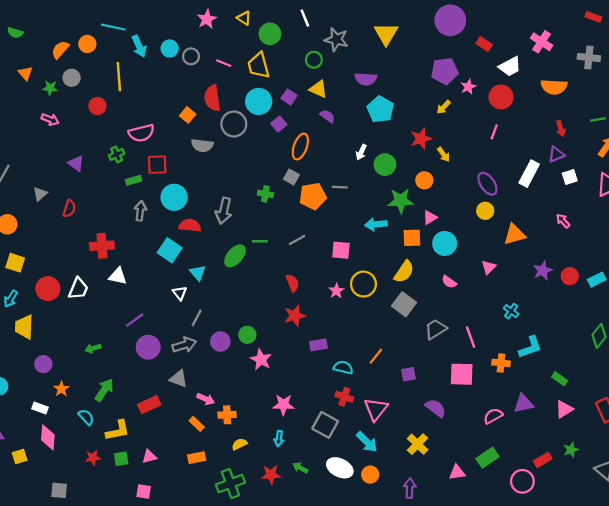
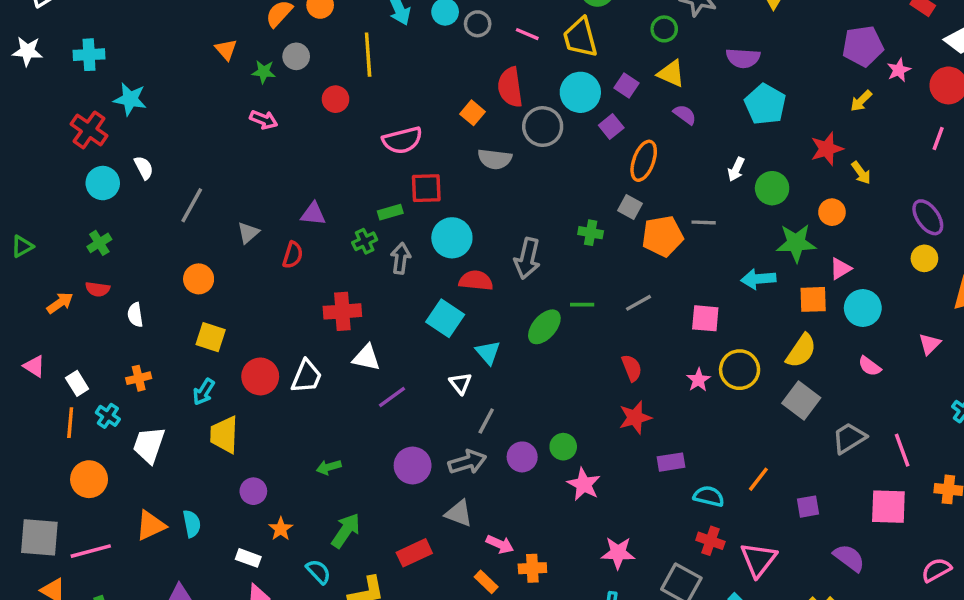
green cross: (117, 154) -> (365, 241), moved
purple triangle: (76, 163) -> (313, 214), moved, turned -30
purple line: (135, 320) -> (392, 397), moved

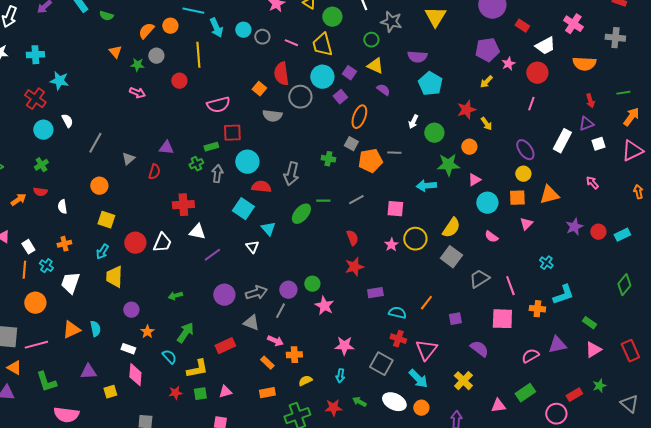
orange square: (813, 299) -> (517, 198), moved
gray line: (486, 421) -> (280, 311), moved

